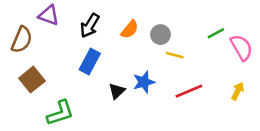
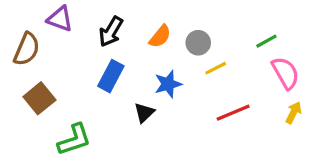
pink semicircle: (242, 47) -> (286, 73), moved
yellow line: (175, 55) -> (216, 68), turned -42
blue star: (144, 82) -> (168, 84), moved

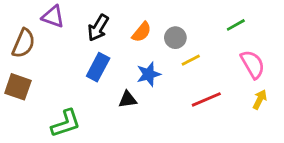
green line: (266, 41) -> (236, 25), moved
brown square: (39, 98) -> (18, 87), moved, turned -32
black triangle: (144, 113) -> (128, 99), turned 36

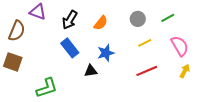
gray circle: (175, 38) -> (138, 19), moved
yellow line: (191, 60) -> (145, 43), moved
blue rectangle: (98, 67) -> (70, 48), turned -66

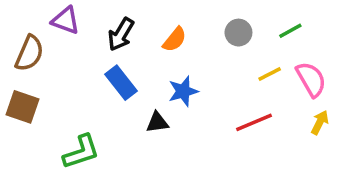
yellow line: (145, 43) -> (270, 74), moved

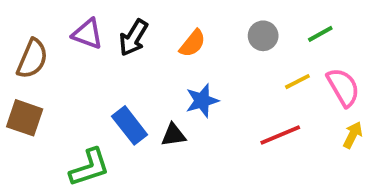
purple triangle: (66, 20) -> (88, 34), moved
blue rectangle: (121, 83) -> (130, 125), moved

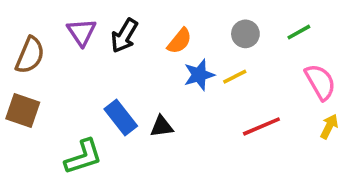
purple triangle: (88, 34) -> (82, 32), turned 36
yellow line: (297, 82) -> (235, 77), moved
blue star: (202, 101) -> (199, 75), moved

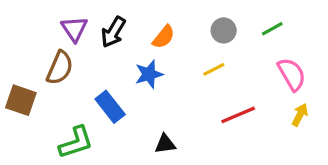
brown semicircle: (30, 55) -> (60, 68), moved
blue star: (199, 75) -> (149, 74), moved
black triangle: (162, 126) -> (165, 144), moved

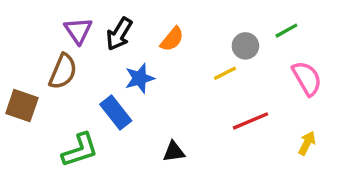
gray circle: (224, 30) -> (245, 46), moved
blue star: (149, 74) -> (140, 78), moved
yellow arrow: (300, 115) -> (307, 143), moved

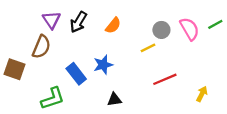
green line: (286, 31) -> (215, 24), moved
blue star: (140, 78) -> (103, 65), moved
pink semicircle: (307, 78) -> (190, 29), moved

